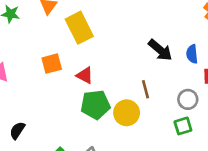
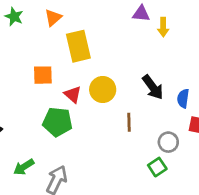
green pentagon: (95, 105) -> (58, 122), moved
yellow circle: (127, 113) -> (103, 90), moved
green square: (183, 126) -> (157, 167), turned -30

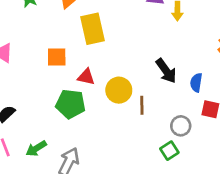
yellow circle: (103, 90) -> (119, 90), moved
red triangle: (73, 94) -> (86, 77), turned -30

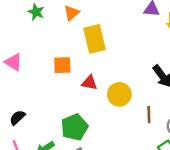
green pentagon: (71, 104) -> (74, 127), moved, turned -30
brown line: (142, 105) -> (149, 115), moved

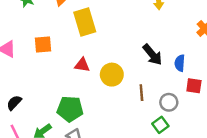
orange square: (62, 65) -> (43, 44), moved
green pentagon: (74, 127) -> (70, 109), turned 30

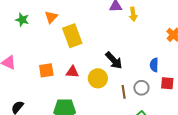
orange square: (43, 44) -> (46, 70), moved
black arrow: (152, 55) -> (114, 60), moved
gray circle: (169, 102) -> (141, 88), moved

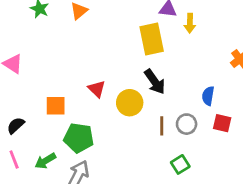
yellow rectangle: (72, 36) -> (152, 39), moved
orange square: (46, 70) -> (56, 106), moved
red triangle: (72, 72) -> (97, 89), turned 32

